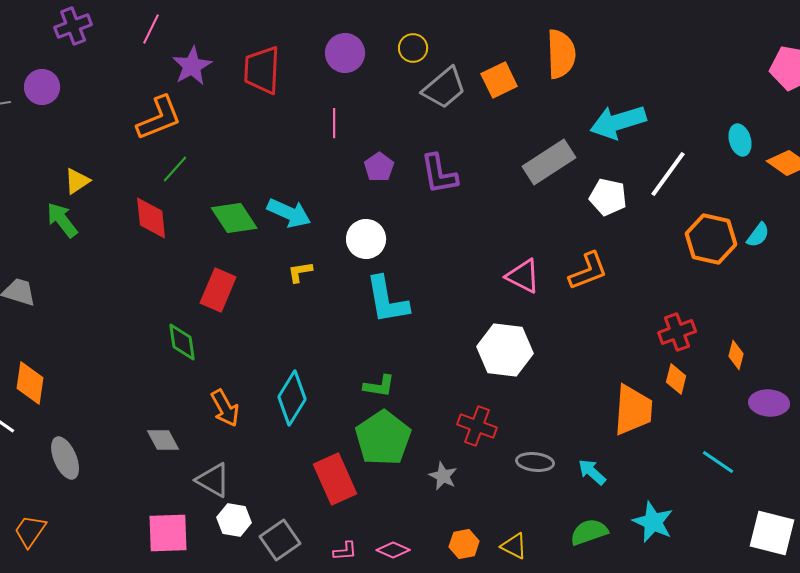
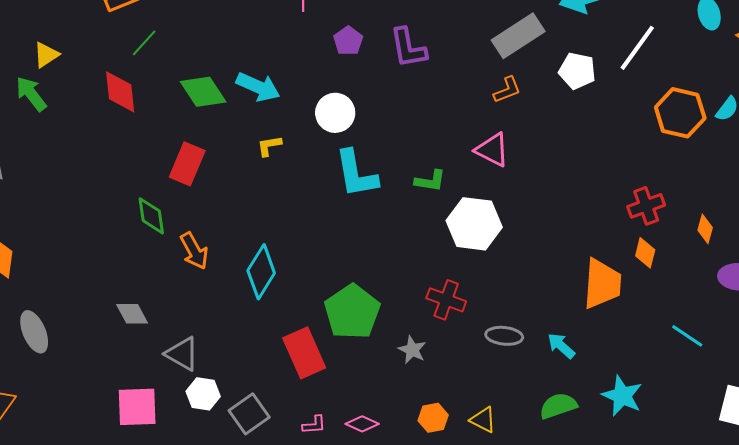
orange L-shape: (588, 271) -> (507, 90), moved, size x0.7
green L-shape: (379, 386) -> (430, 181), moved
orange arrow: (225, 408) -> (194, 251), moved

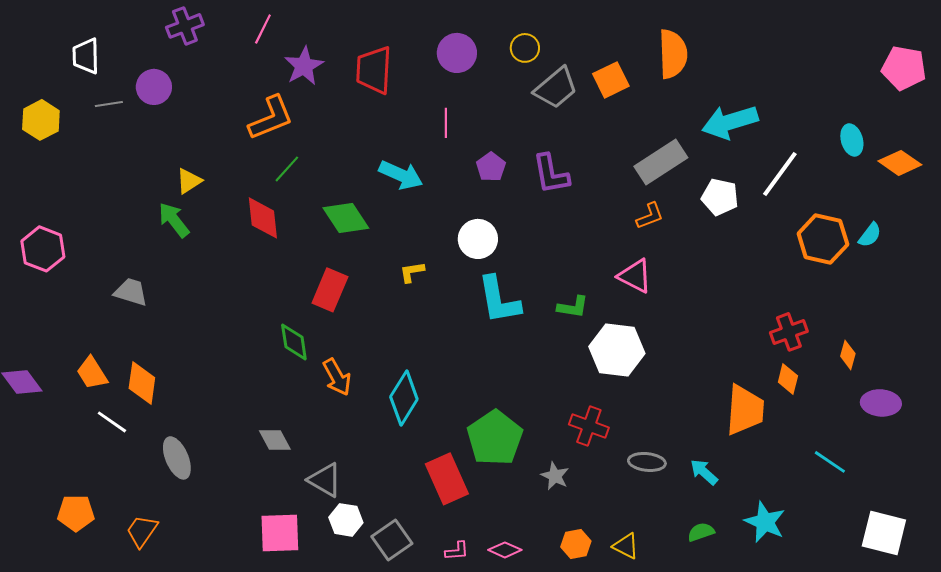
cyan arrow: (258, 87) -> (401, 175), moved
green semicircle: (558, 406) -> (701, 532), size x0.7

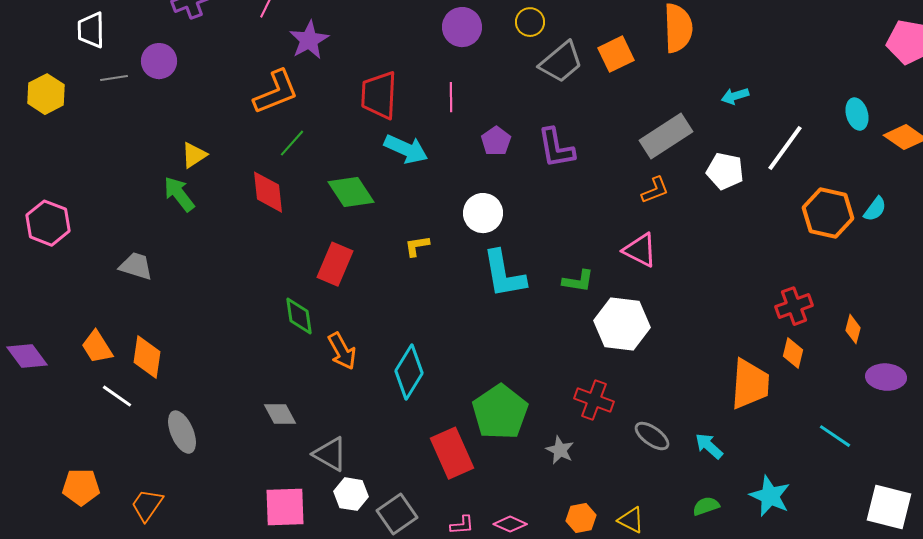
red trapezoid: (374, 70) -> (379, 95), moved
cyan arrow: (730, 122) -> (735, 96), size x0.5
gray ellipse: (647, 462) -> (652, 436), turned 30

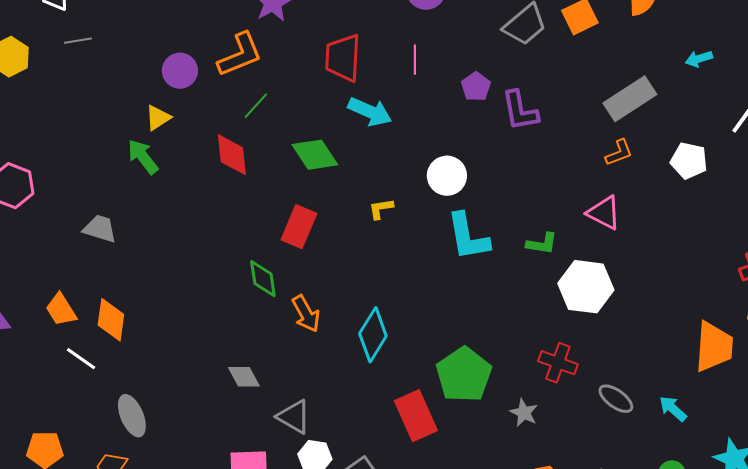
purple circle: (159, 61) -> (180, 71), moved
purple pentagon: (496, 141) -> (476, 87), moved
white pentagon: (725, 171) -> (689, 161), moved
gray ellipse: (182, 432) -> (132, 416), moved

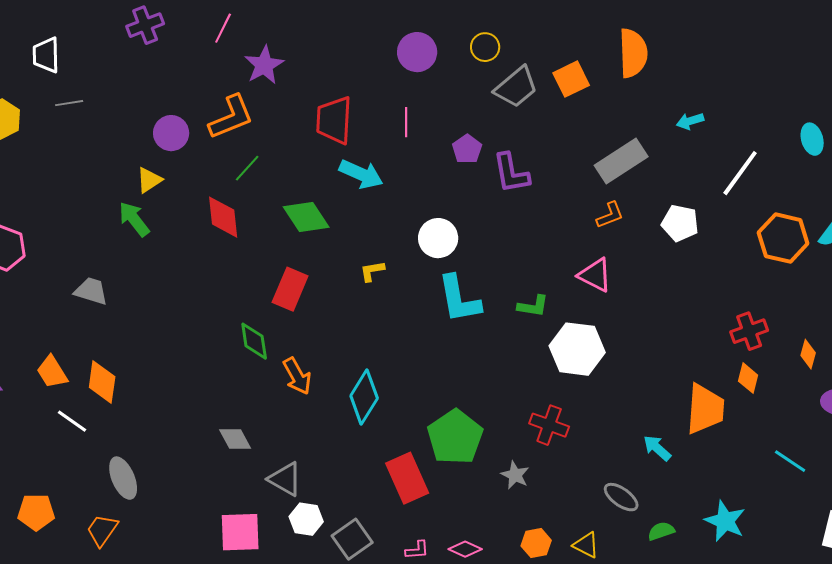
gray ellipse: (616, 399) -> (621, 497), moved
cyan arrow: (673, 409) -> (657, 448), moved

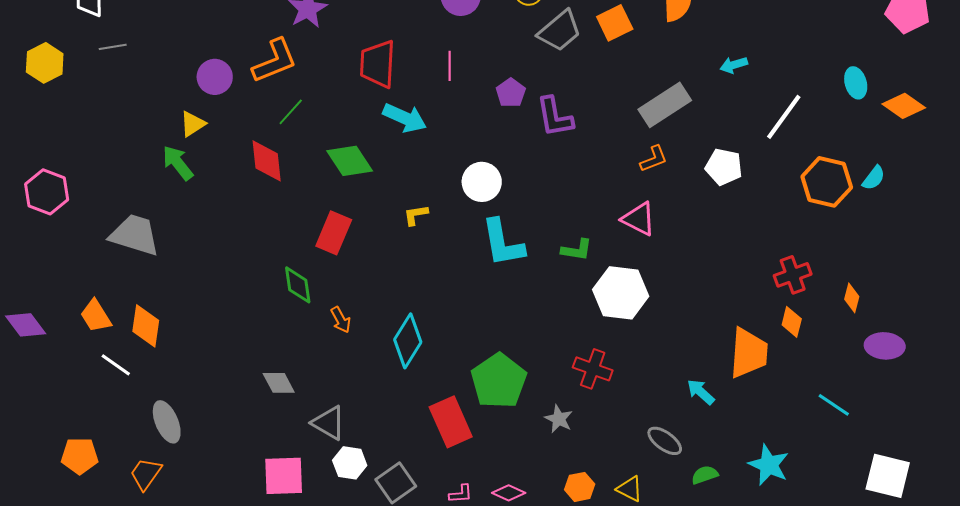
gray trapezoid: (91, 291) -> (135, 235), size x1.5
orange arrow: (297, 376) -> (341, 320), size x0.7

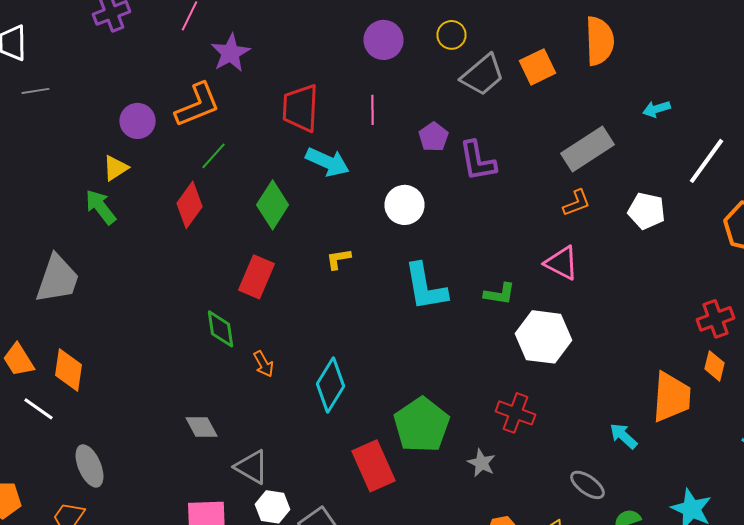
red diamond: (267, 161) -> (190, 205), turned 42
green diamond: (350, 161) -> (272, 205), turned 66
white circle: (482, 182) -> (404, 205), moved
gray trapezoid: (135, 235) -> (58, 279), turned 92

